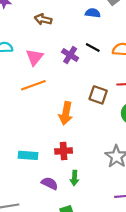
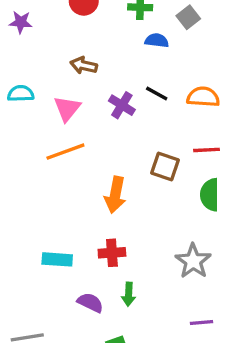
brown arrow: (43, 19) -> (84, 65), moved

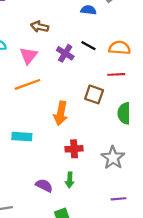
red line: (206, 150) -> (116, 74), moved
red cross: (112, 253) -> (74, 149), moved
cyan rectangle: (57, 259) -> (22, 137), moved

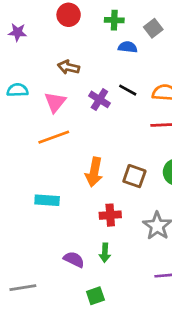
brown square: (94, 94) -> (134, 176), moved

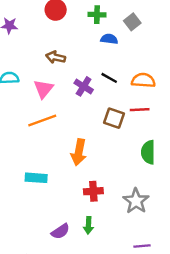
brown square: (134, 176) -> (114, 118), moved
purple semicircle: (74, 259) -> (60, 231), turned 120

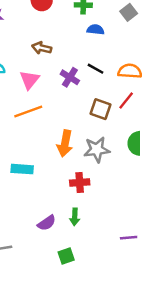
gray square: (132, 22) -> (129, 12), moved
red line: (140, 110) -> (126, 101), turned -48
gray star: (136, 201) -> (97, 149), moved, turned 30

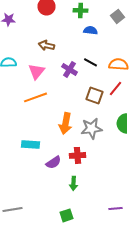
purple semicircle: (47, 223) -> (54, 162), moved
purple line: (129, 238) -> (116, 208), moved

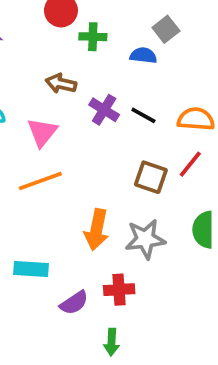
green cross: (80, 10) -> (93, 37), moved
gray square: (118, 16) -> (166, 29), moved
purple cross: (70, 69) -> (104, 110), moved

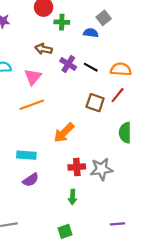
orange arrow: (97, 230) -> (64, 133), turned 35
gray star: (145, 239) -> (101, 169), moved
purple semicircle: (74, 303) -> (31, 180), moved

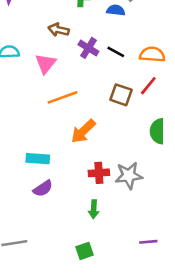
orange line: (32, 105) -> (62, 97), moved

